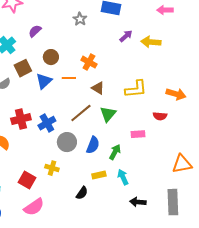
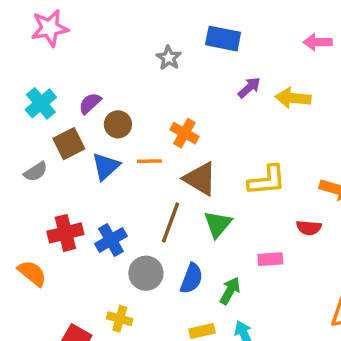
purple semicircle: (35, 31) -> (90, 103), moved
brown triangle: (98, 88) -> (200, 179), size x1.5
brown line: (81, 113) -> (170, 222), turned -30

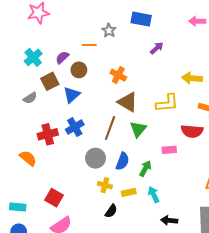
yellow arrow: (293, 98) -> (192, 78), moved
orange line: (149, 161) -> (89, 45), moved
red semicircle: (309, 228) -> (192, 131), size x1.5
blue cross: (111, 240) -> (75, 127), moved
yellow cross: (120, 319) -> (105, 185), moved

